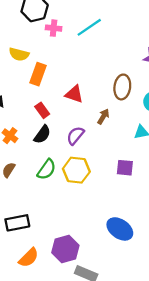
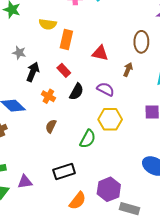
red rectangle: (42, 110) -> (64, 70), moved
purple semicircle: (75, 136) -> (106, 89), turned 84
green semicircle: (47, 169) -> (88, 139), moved

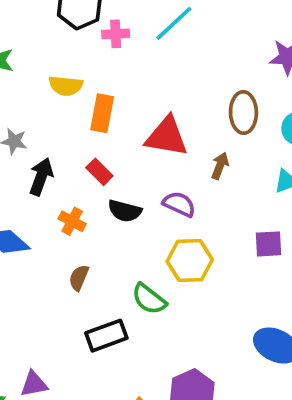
red triangle: (100, 53) -> (167, 137), size x1.4
black semicircle: (76, 92) -> (125, 211), turned 78
green semicircle: (88, 139) -> (149, 299), turned 102
black rectangle: (64, 171) -> (106, 336), moved

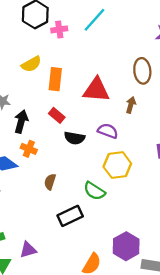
yellow semicircle: (66, 86) -> (31, 64), turned -30
orange cross: (72, 221) -> (29, 149), moved

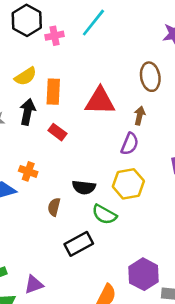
black arrow: (21, 122) -> (27, 112), moved
purple semicircle: (108, 131) -> (130, 144), moved, turned 96
black semicircle: (75, 138) -> (84, 187), moved

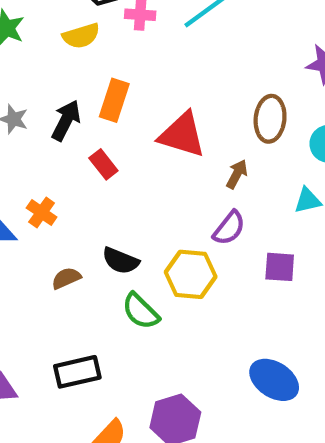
yellow semicircle: (26, 76) -> (81, 36), moved
purple semicircle: (130, 144) -> (229, 228), moved
brown semicircle: (54, 207) -> (66, 278), turned 36
black rectangle: (79, 244) -> (77, 372), moved

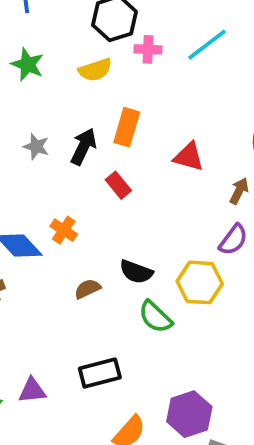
red triangle: (182, 135) -> (189, 157), size x0.7

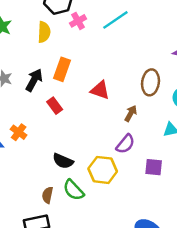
pink cross: (148, 49) -> (78, 21), turned -35
yellow semicircle: (95, 70) -> (44, 32), turned -72
brown semicircle: (87, 289) -> (48, 195), moved, turned -56

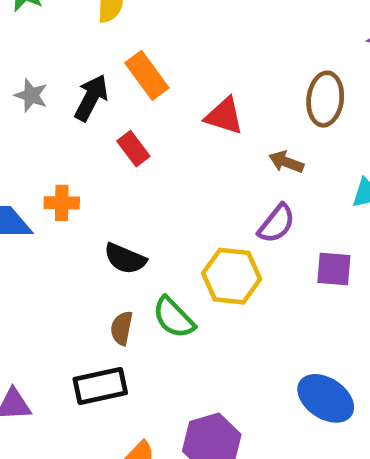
orange rectangle: (62, 69) -> (147, 75), turned -55
brown arrow: (131, 113) -> (286, 162), turned -98
orange cross: (19, 132) -> (62, 203), turned -35
black semicircle: (63, 161) -> (125, 259), moved

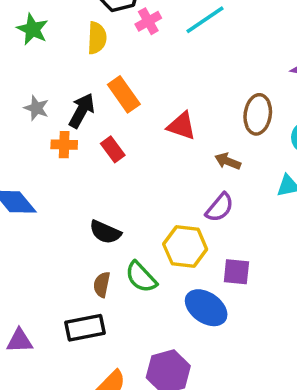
orange cross: (62, 203) -> (64, 145), moved
purple square: (334, 269) -> (236, 272), moved
blue ellipse: (326, 398) -> (206, 308), moved

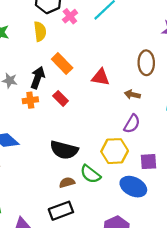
black semicircle: (105, 232) -> (64, 150), size x1.4
brown semicircle: (102, 284) -> (67, 182), turned 72

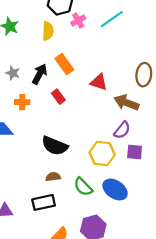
brown arrow: (132, 95) -> (126, 103), size x1.6
orange cross: (30, 100) -> (22, 102), moved
purple square: (148, 162) -> (135, 152), moved
green semicircle: (90, 174) -> (83, 187), moved

